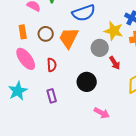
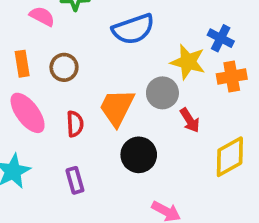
orange trapezoid: (69, 38) -> (117, 107), moved

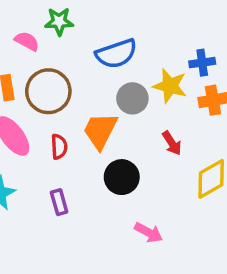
blue cross: (221, 38) -> (202, 63), turned -35
brown circle: (64, 67) -> (48, 91), size x1.6
gray circle: (162, 93) -> (132, 98), moved

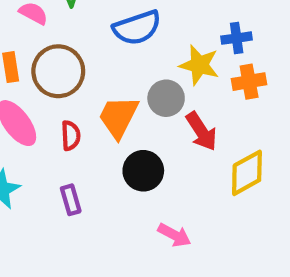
gray circle: (132, 98) -> (166, 98), moved
red arrow: (172, 143) -> (201, 131), size x1.4

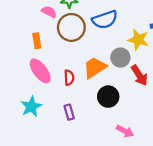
brown circle: (58, 71) -> (71, 27), moved
orange trapezoid: (118, 117) -> (95, 68), turned 30

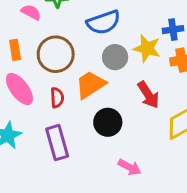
brown circle: (71, 27) -> (56, 54), moved
gray circle: (120, 58) -> (115, 57), moved
purple rectangle: (69, 112) -> (57, 143), size x1.6

